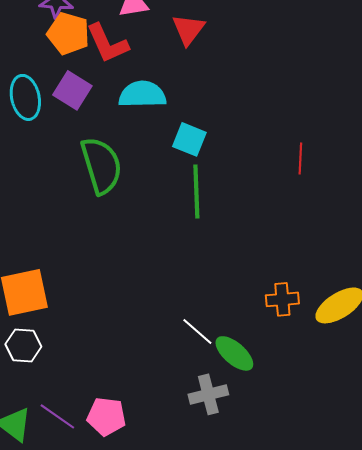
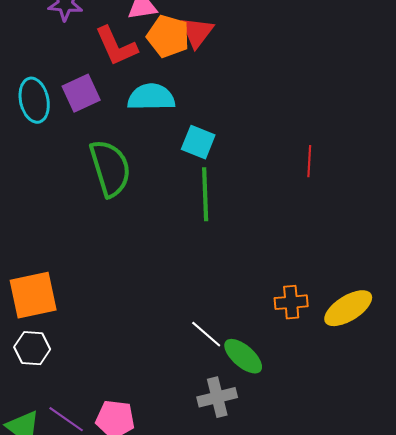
orange pentagon: (68, 33) -> (168, 36), moved
purple square: (72, 90) -> (81, 93), turned 33

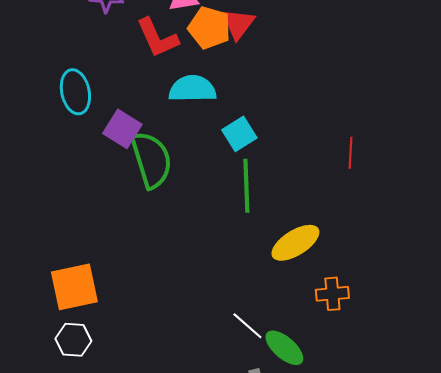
purple square: (81, 93) -> (122, 129), moved, turned -33
cyan square: (198, 142) -> (239, 134), turned 36
yellow ellipse: (348, 308) -> (295, 243), moved

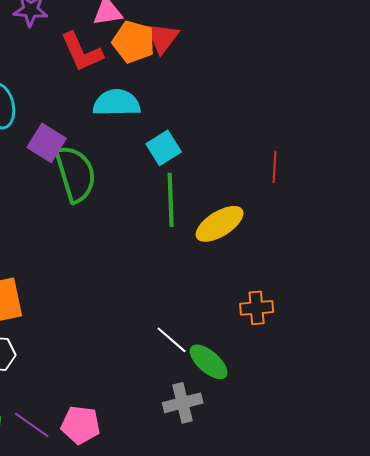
yellow ellipse: (295, 243) -> (220, 224), moved

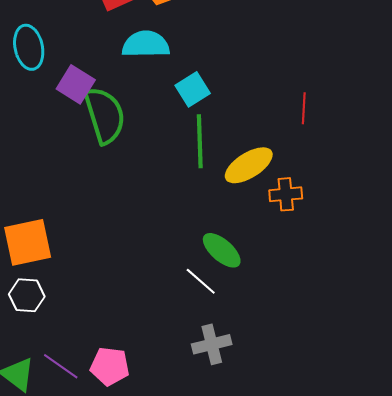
orange cross: (257, 308) -> (286, 194), moved
green ellipse: (209, 362) -> (222, 250), moved

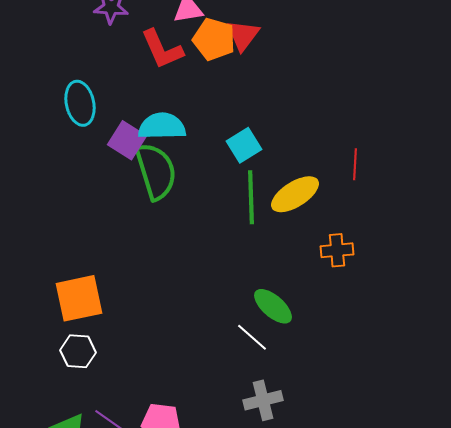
cyan semicircle: (146, 44) -> (162, 126), moved
yellow ellipse: (249, 165) -> (295, 194), moved

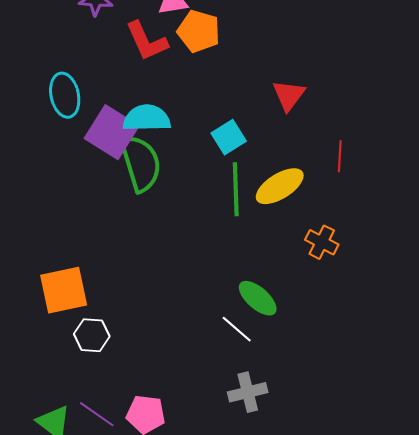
red triangle: (243, 35) -> (289, 95), moved
purple square: (127, 140) -> (112, 132), size x1.4
orange cross: (337, 250) -> (322, 242), turned 32
white hexagon: (78, 351) -> (92, 335), moved

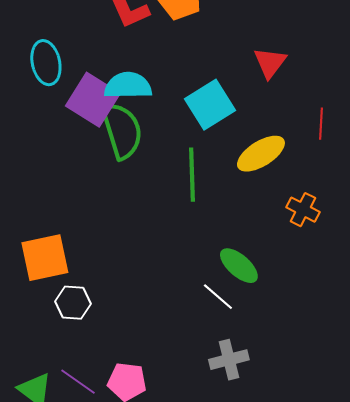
cyan square: (229, 137) -> (210, 105), size x1.4
green line: (236, 189) -> (192, 175), moved

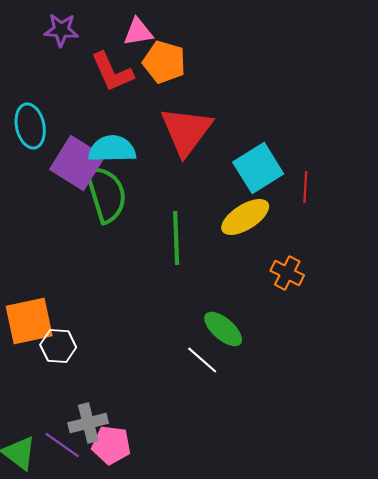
red triangle: (270, 63) -> (186, 131), moved, size x1.6
cyan square: (210, 105) -> (258, 168), moved
white hexagon: (73, 303) -> (58, 346), moved
gray cross: (229, 360) -> (88, 423), moved

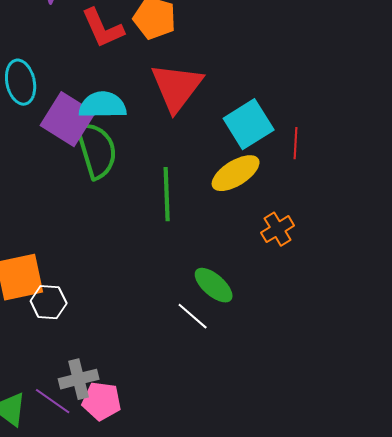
orange cross: (287, 273) -> (278, 229), turned 32

